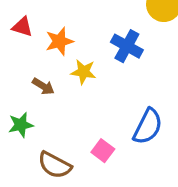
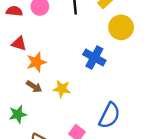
orange star: (59, 41) -> (36, 62), moved
yellow star: (83, 72) -> (62, 89), moved

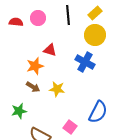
yellow circle: (121, 27) -> (95, 35), moved
red triangle: (19, 44) -> (50, 50), moved

